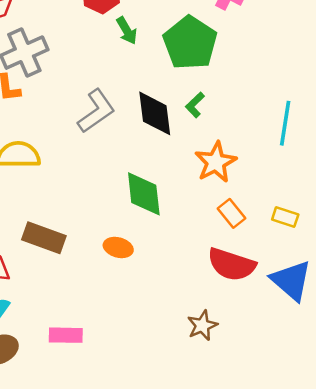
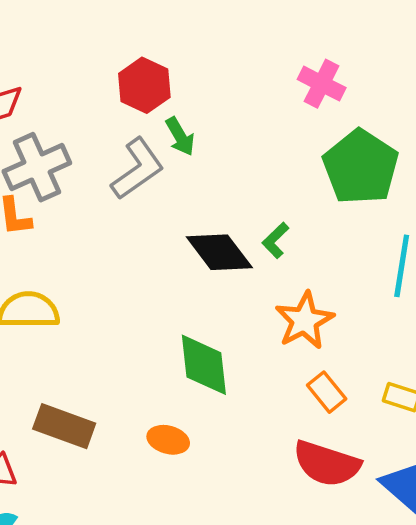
green pentagon: (190, 43) -> (361, 167), moved
gray L-shape: (96, 111) -> (137, 169), moved
black diamond: (155, 113) -> (219, 252), turned -30

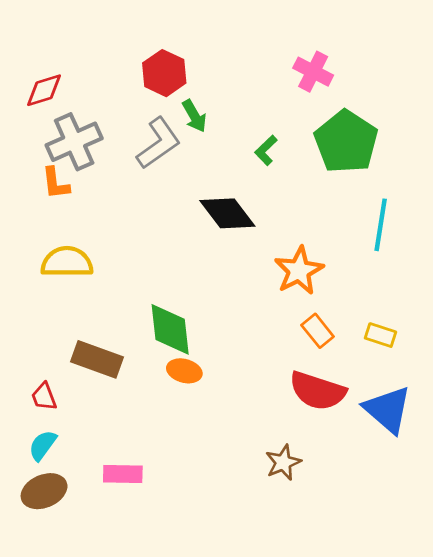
green L-shape: (276, 240) -> (266, 150), moved
green diamond: (204, 365) -> (170, 329), moved

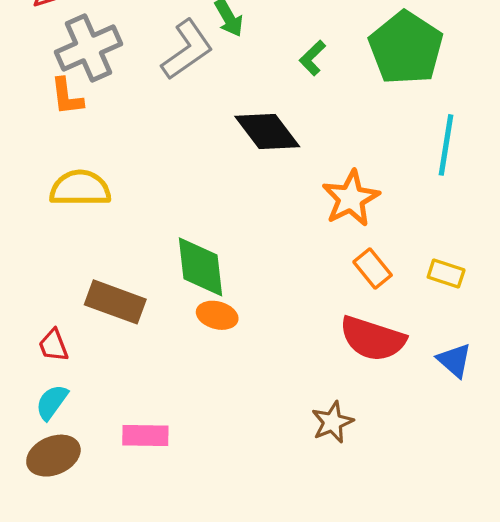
blue triangle: (388, 410) -> (454, 360), size x0.6

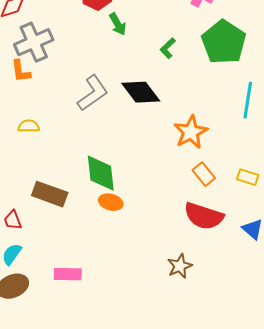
gray L-shape: (187, 50) -> (93, 93), moved
yellow semicircle: (80, 188) -> (29, 126), size x0.6

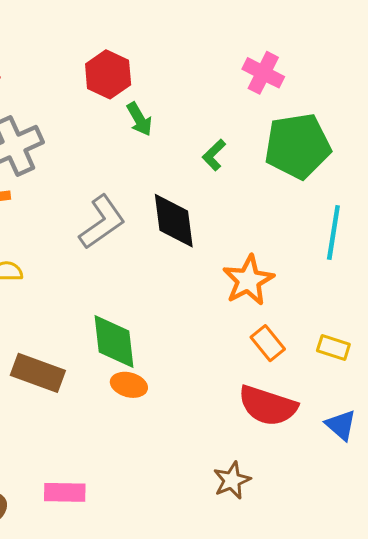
green pentagon: (224, 42) -> (298, 146), turned 30
black diamond: (141, 92) -> (174, 221), turned 30

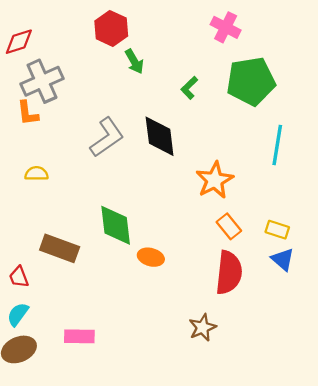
orange ellipse: (129, 385) -> (151, 257), moved
red semicircle: (268, 406) -> (229, 273), turned -102
blue triangle: (341, 425) -> (283, 259), moved

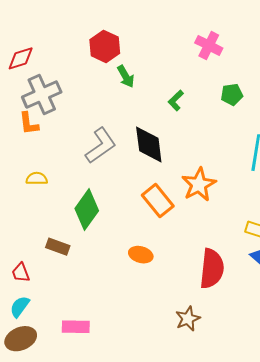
green pentagon: (251, 81) -> (232, 94), size x0.5
green diamond: (116, 225) -> (87, 210), moved, turned 42
orange rectangle: (229, 226) -> (158, 201), moved, size x1.4
brown rectangle: (60, 248) -> (58, 247), size x0.7

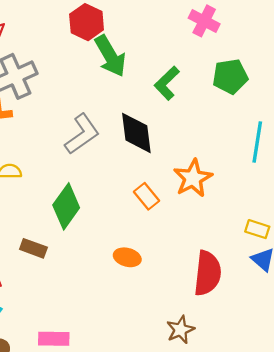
green arrow: (126, 76) -> (110, 56), size x1.6
green pentagon: (232, 94) -> (230, 76), size x1.4
green L-shape: (176, 100) -> (167, 83), size x1.4
orange rectangle: (158, 201) -> (146, 196), size x0.7

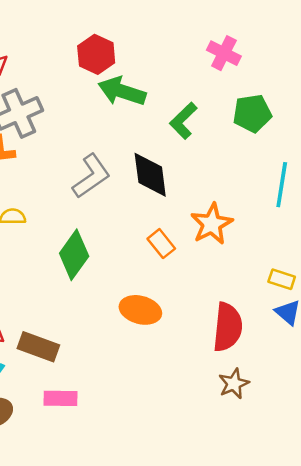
green arrow: (110, 56) -> (122, 91), turned 138
brown rectangle: (33, 248) -> (38, 347), moved, size x1.4
orange ellipse: (127, 257) -> (140, 310), size x1.4
brown star: (180, 330) -> (234, 384), moved

